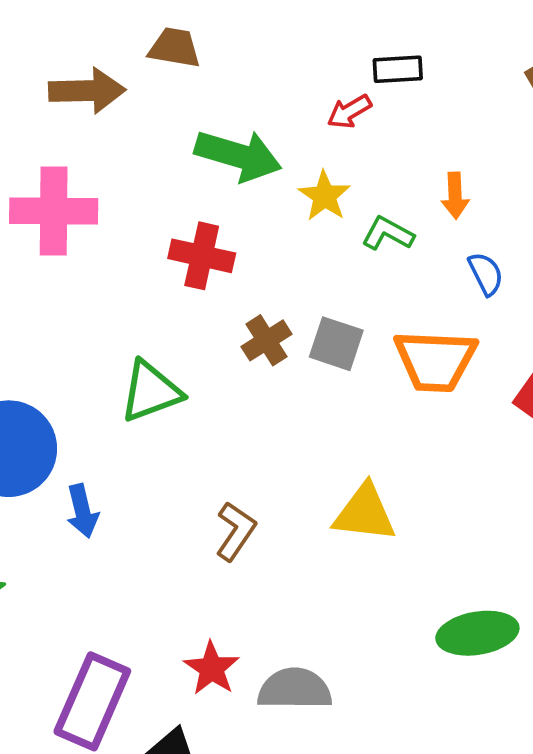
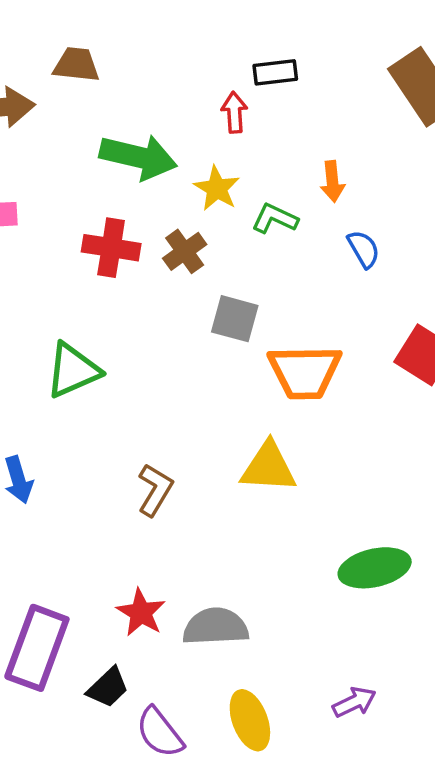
red arrow: (349, 112) -> (234, 112), turned 120
brown cross: (267, 340) -> (185, 251), moved
orange trapezoid: (435, 361) -> (305, 372), moved

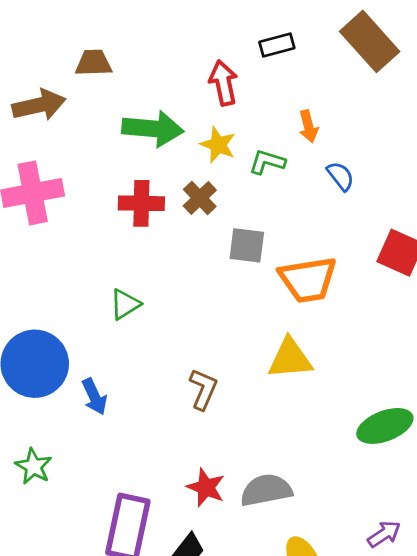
black rectangle: (275, 72) -> (277, 45), moved
red arrow: (234, 112) -> (223, 83), size x1.4
green triangle: (73, 370) -> (125, 304), size x0.7

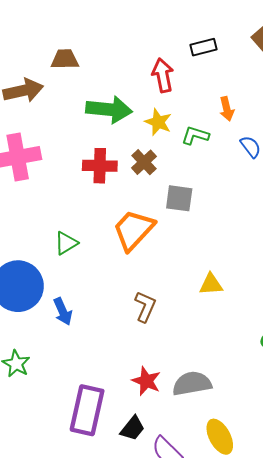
orange trapezoid: (308, 279) -> (133, 230), moved, turned 141
green triangle: (125, 304) -> (66, 243), moved
yellow triangle: (290, 359) -> (211, 284), size x0.7

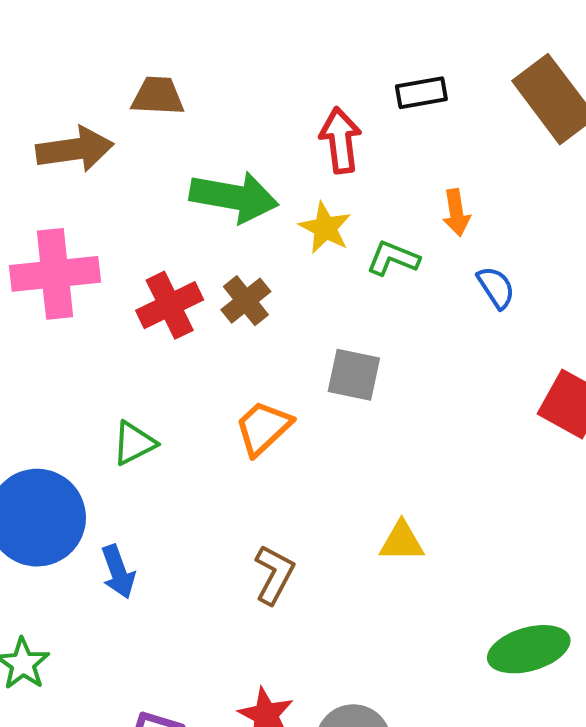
brown cross: (144, 162) -> (246, 301), moved
red cross: (100, 166) -> (170, 305), moved, turned -32
orange trapezoid: (133, 230) -> (263, 428), size x0.7

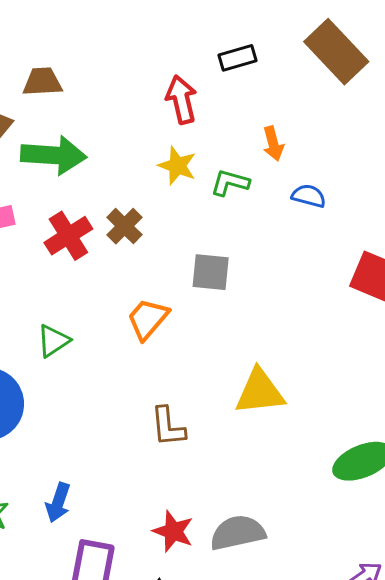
green arrow: (234, 197) -> (54, 155), moved
blue semicircle: (496, 287) -> (309, 196), turned -36
yellow triangle: (402, 542) -> (260, 392), size x1.5
blue arrow: (118, 572) -> (58, 503), moved, turned 45
brown L-shape: (274, 574) -> (168, 427), turned 153

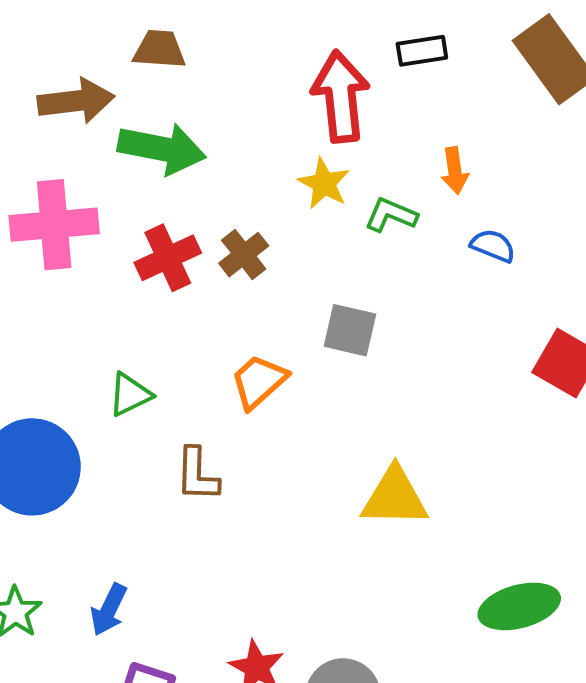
red arrow: (181, 100) -> (341, 97), size x1.4
brown L-shape: (168, 427) -> (197, 475), moved

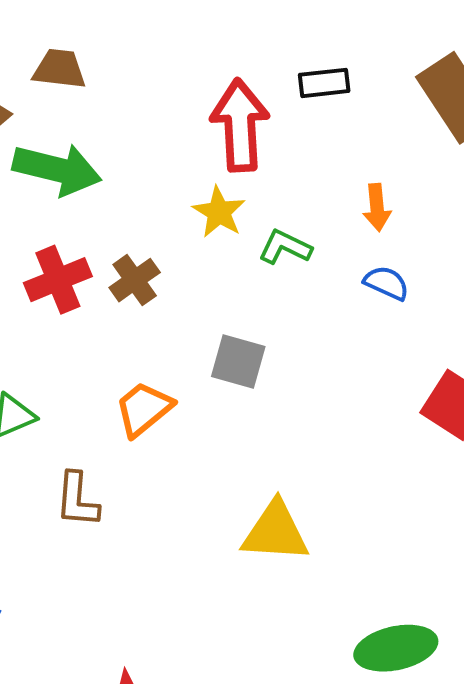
orange arrow: (455, 171) -> (377, 207), moved

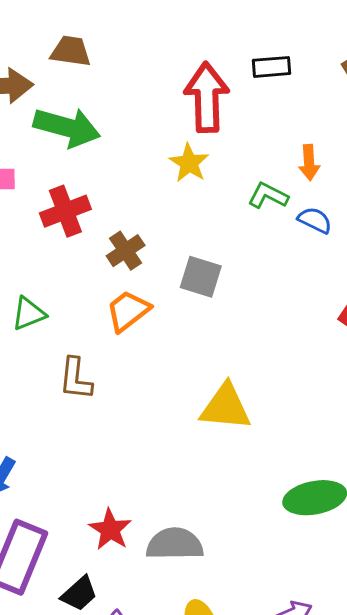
green L-shape: (285, 247) -> (268, 196), moved
brown cross: (135, 280) -> (126, 251), moved

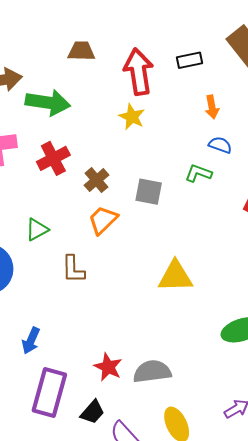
brown trapezoid: (71, 51) -> (81, 51), moved
black rectangle: (271, 67) -> (189, 60), moved
green L-shape: (268, 196) -> (198, 173), moved

